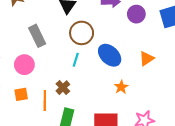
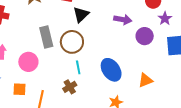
brown circle: (82, 33) -> (72, 42), moved
cyan line: (76, 60) -> (78, 67), turned -40
brown cross: (63, 88) -> (70, 87), moved

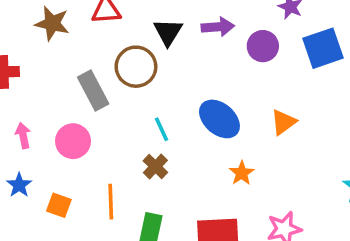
black triangle: (81, 14) -> (168, 32), moved
brown circle: (72, 42) -> (136, 67), moved
orange square: (19, 89) -> (59, 205), moved, turned 32

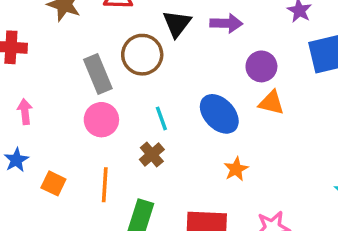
purple circle: (263, 46) -> (261, 66), moved
orange triangle: (283, 122) -> (271, 103), moved, turned 44
pink circle: (73, 141) -> (101, 120), moved

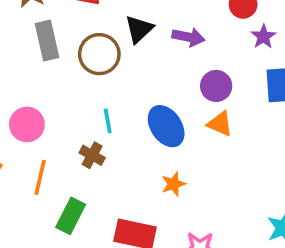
gray rectangle: (98, 74) -> (47, 40), moved
pink circle: (101, 120) -> (27, 124), moved
brown cross: (152, 155) -> (92, 155), turned -30

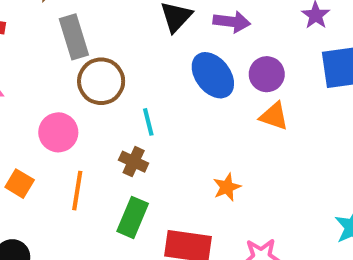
brown circle: (99, 54) -> (101, 81), moved
blue ellipse: (166, 126) -> (213, 75), moved
green rectangle: (71, 216) -> (133, 217), moved

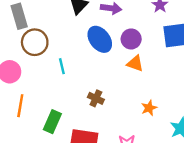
brown cross: (134, 162) -> (96, 98), moved
orange star: (227, 187) -> (149, 108), moved

